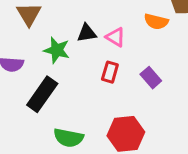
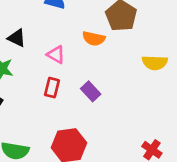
black triangle: (87, 33) -> (17, 38), moved, turned 36

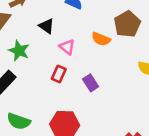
black triangle: (17, 38) -> (47, 26), moved

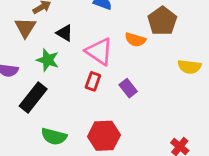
black triangle: (47, 26) -> (65, 33), moved
pink triangle: (67, 47) -> (99, 51), size x1.6

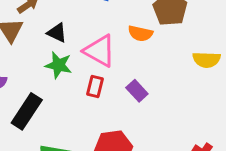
green star: (48, 60) -> (59, 65), moved

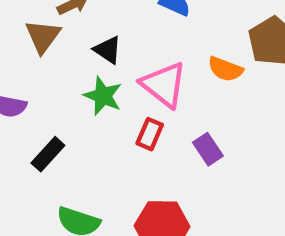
black rectangle: (27, 111) -> (48, 154), size x0.7

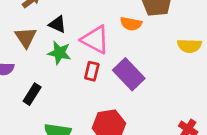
brown triangle: (43, 36) -> (26, 37), moved
purple rectangle: (208, 149) -> (129, 74), size x1.6

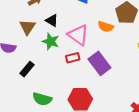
red rectangle: (92, 71) -> (73, 58), turned 56

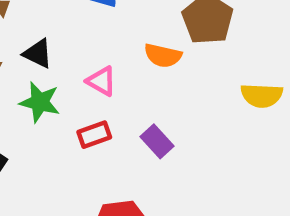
pink triangle: (78, 35) -> (101, 81), size x0.6
purple rectangle: (99, 63) -> (157, 141), size x0.6

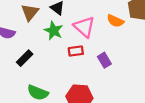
pink triangle: (101, 81) -> (84, 27), size x1.5

